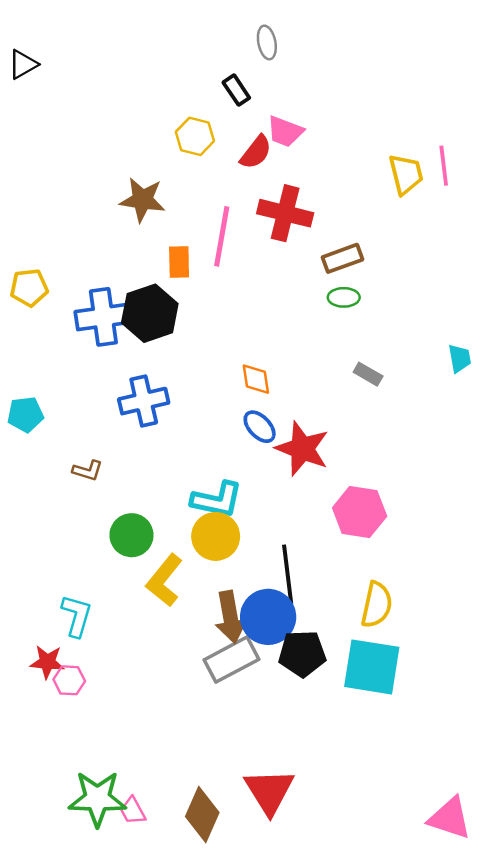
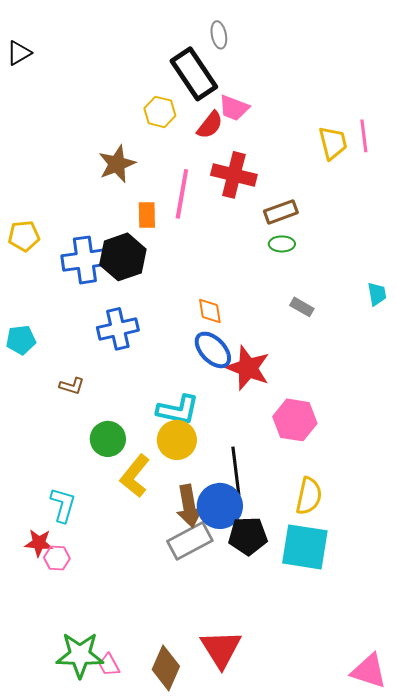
black rectangle: (236, 90) -> (194, 74), size x2.0
brown star: (142, 200) -> (117, 164), turned -30
blue ellipse: (260, 427) -> (213, 350), size x1.4

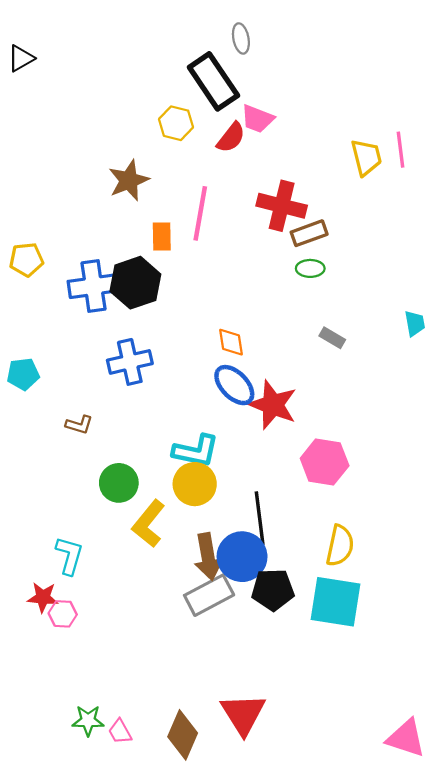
red cross: (234, 175) -> (282, 206), moved
green star: (80, 655) -> (88, 721), size x0.6

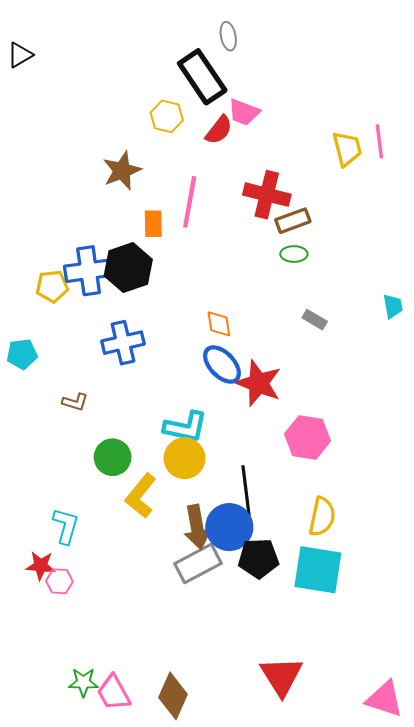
yellow pentagon: (26, 260) -> (52, 286), moved
red triangle: (243, 714) -> (281, 676), moved
pink trapezoid: (120, 732) -> (114, 693), size x1.5

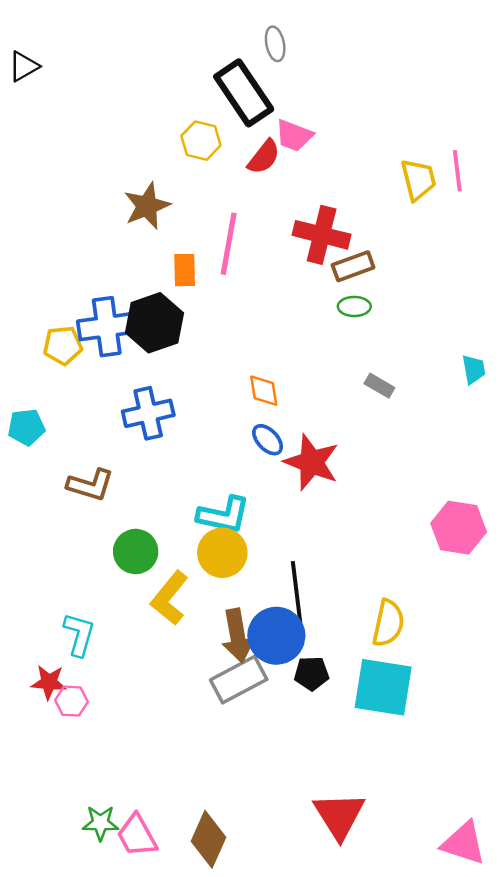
blue ellipse: (222, 364) -> (268, 440), size x0.7
brown L-shape: (75, 402) -> (90, 485), size x1.5
pink hexagon: (307, 437) -> (459, 528), moved
black pentagon: (258, 558) -> (312, 673), size x0.7

